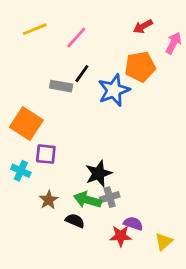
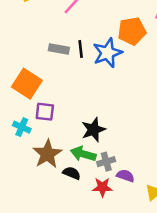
black line: (82, 74) -> (81, 49), moved, turned -42
gray cross: (110, 197) -> (106, 162), moved
brown star: (49, 200) -> (47, 154), size x1.6
red star: (121, 236) -> (102, 187), moved

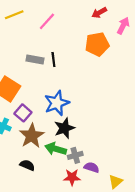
blue star: (107, 53) -> (57, 103), moved
purple square: (45, 112) -> (23, 113), turned 35
brown star: (47, 154) -> (32, 136), moved
black semicircle: (72, 173) -> (27, 165), moved

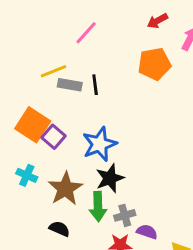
yellow line: (14, 15) -> (53, 71), moved
purple square: (23, 113) -> (53, 137), moved
green arrow: (56, 149) -> (98, 206), turned -108

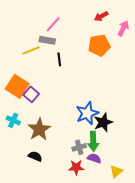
gray rectangle: (70, 85) -> (47, 40), moved
blue star: (99, 144) -> (87, 113), moved
black star: (110, 178) -> (103, 122), moved
green arrow: (98, 206) -> (93, 141), moved

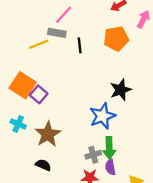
black line: (59, 59) -> (80, 45), moved
black star: (103, 122) -> (121, 90), moved
purple semicircle: (94, 158) -> (110, 167), turned -120

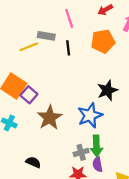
pink line: (64, 15) -> (69, 18), moved, turned -60
brown star: (48, 134) -> (50, 118), moved

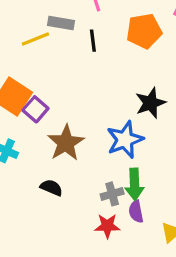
black semicircle: (33, 162) -> (51, 188), moved

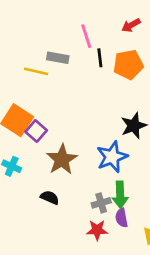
yellow line: (35, 39) -> (36, 71), turned 35
black line: (93, 41) -> (100, 58), moved

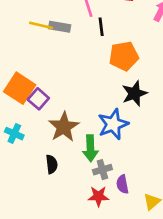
orange pentagon: (128, 65) -> (124, 56), moved
yellow line: (36, 71) -> (41, 25), moved
green arrow: (120, 195) -> (90, 148), moved
black semicircle: (50, 197) -> (52, 164), turned 60

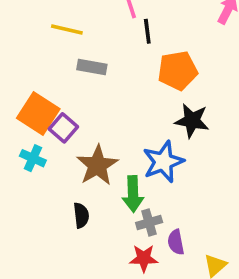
gray rectangle: (60, 27) -> (92, 67), moved
black star: (134, 93) -> (192, 121), turned 30
cyan cross: (14, 134) -> (33, 158), moved

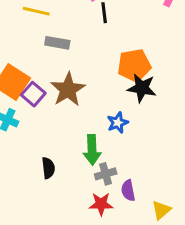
orange pentagon: (178, 71) -> (134, 65), moved
blue star: (163, 162) -> (118, 123), size x0.6
brown star: (97, 165) -> (68, 90), moved

